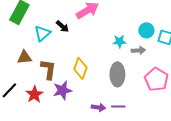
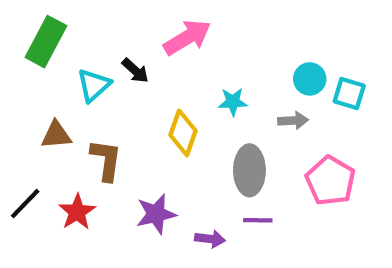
cyan star: (119, 41) -> (233, 102), moved
yellow diamond: (80, 68) -> (183, 133), moved
purple star: (62, 90) -> (156, 214), moved
purple line: (118, 106) -> (258, 220), moved

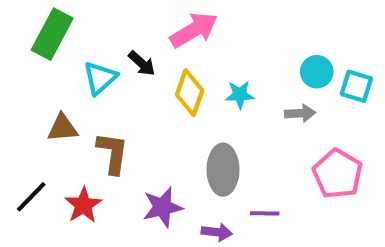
yellow diamond: (183, 133) -> (190, 93), moved
gray ellipse: (249, 170) -> (223, 170), moved

